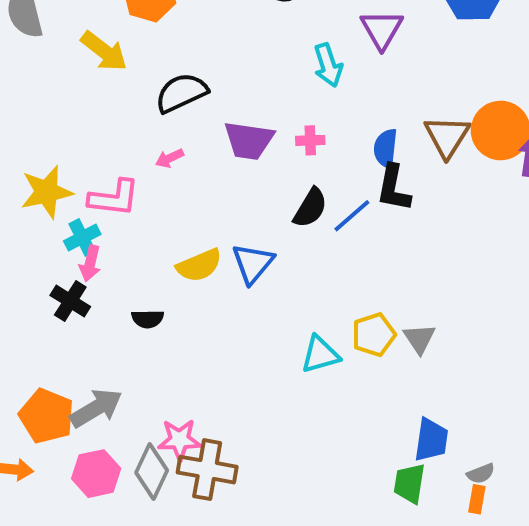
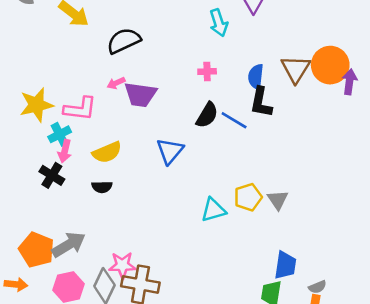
purple trapezoid: (249, 140) -> (140, 95), moved
blue line: (352, 216) -> (234, 120), turned 72
yellow semicircle: (199, 265) -> (107, 152), moved

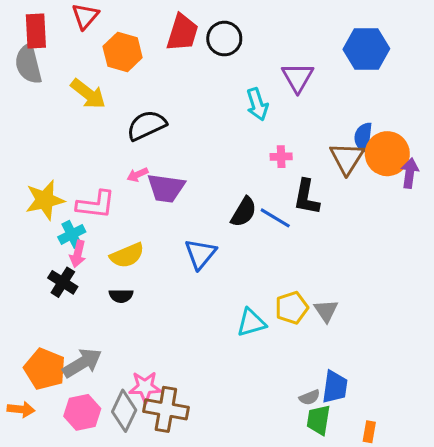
pink cross: (207, 71) -> (281, 157), moved
blue semicircle: (256, 77) -> (363, 137), moved
gray semicircle: (317, 287) -> (310, 397), moved

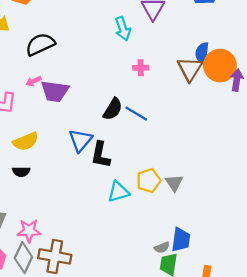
black L-shape: (307, 197) -> (101, 155), moved
pink star: (145, 387) -> (29, 231), moved

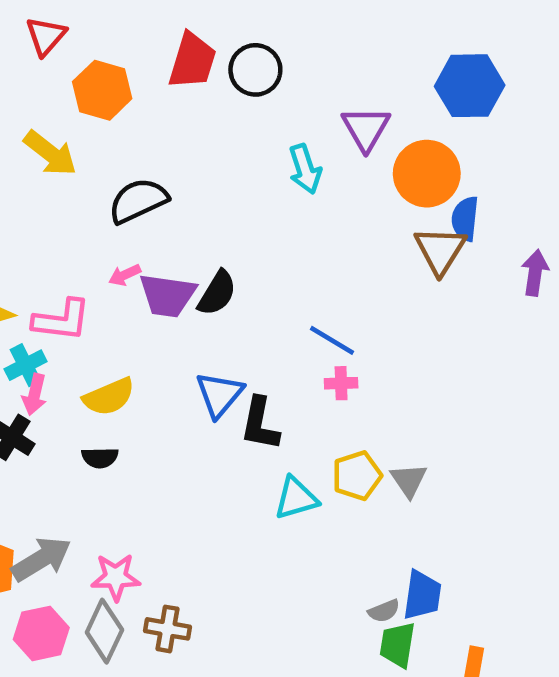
orange circle: (220, 66) -> (427, 174), moved
pink cross: (141, 68) -> (341, 383), moved
black semicircle: (113, 109) -> (217, 293), moved
brown cross: (55, 256) -> (168, 629), size x0.7

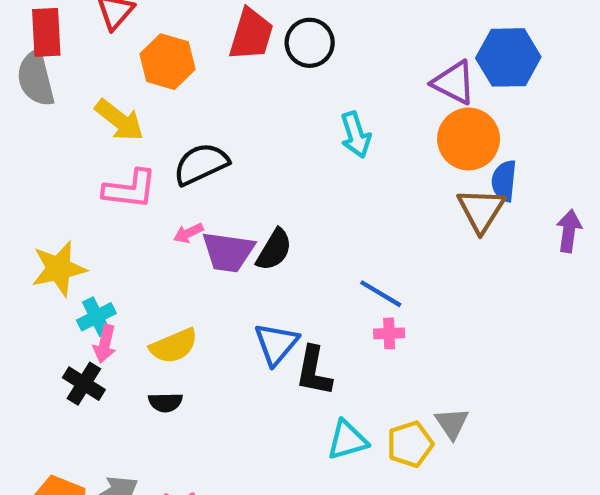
purple triangle: (366, 128) -> (454, 83), moved, turned -33
pink L-shape: (62, 320) -> (130, 189), moved
yellow pentagon: (357, 476) -> (410, 444), moved

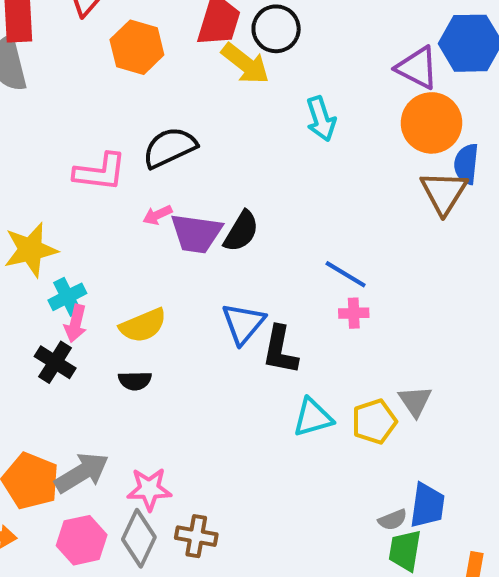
yellow arrow: (119, 120) -> (245, 64), moved

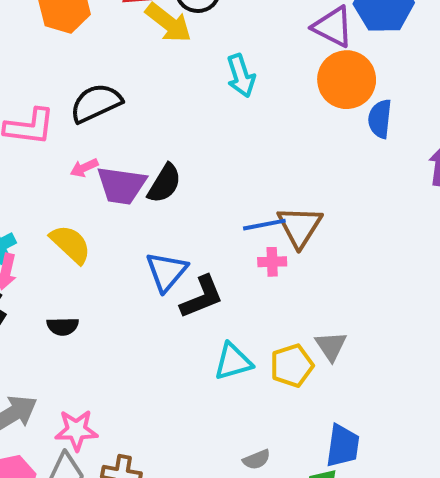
brown triangle: (444, 192) -> (300, 227), moved
blue line: (346, 274) -> (264, 225), turned -42
yellow semicircle: (143, 325) -> (70, 244), moved, turned -114
black L-shape: (280, 350) -> (202, 297), turned -123
gray semicircle: (393, 520) -> (257, 460), moved

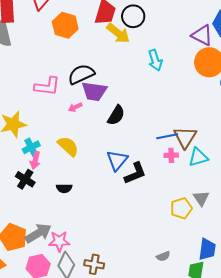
purple trapezoid: (121, 185) -> (94, 91), moved
cyan triangle: (233, 362) -> (198, 157), moved
pink star: (76, 430) -> (59, 241), moved

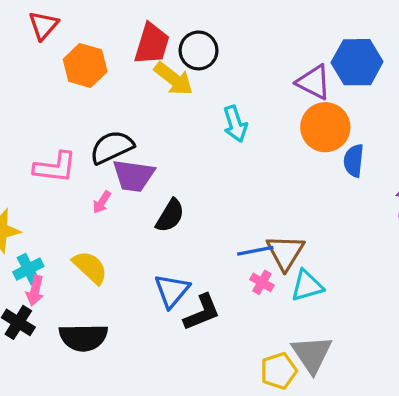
pink arrow: (75, 107) -> (102, 202), turned -32
pink cross: (171, 155) -> (262, 282), turned 32
black semicircle: (64, 188) -> (83, 337), size x1.8
gray triangle: (201, 198) -> (312, 354), size x1.5

